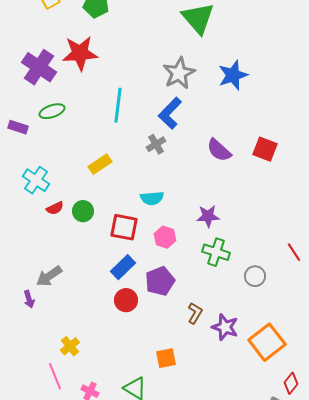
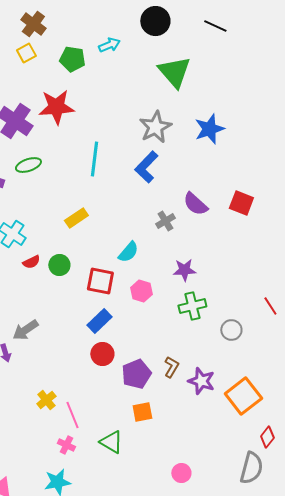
gray cross: (156, 144) -> (165, 221), moved
cyan semicircle: (152, 198) -> (128, 252), turned -45
green cross: (216, 252) -> (192, 306), turned -32
purple pentagon: (160, 281) -> (136, 374), moved
pink line: (55, 376) -> (72, 415), moved

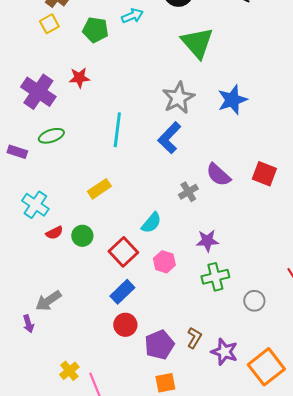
red star: (56, 107) -> (79, 78), size x0.6
red square: (100, 281) -> (123, 252), turned 36

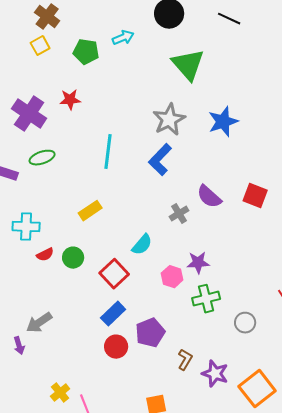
cyan cross: (35, 205) -> (26, 227), turned -32
pink hexagon: (164, 262) -> (172, 277), moved
purple pentagon: (159, 345) -> (150, 333), moved

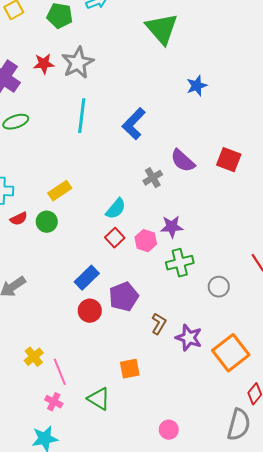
gray star: (169, 120) -> (78, 63), moved
blue star: (223, 122) -> (197, 86), size x0.7
yellow rectangle: (90, 211) -> (60, 191), moved
red square: (114, 274) -> (115, 238), moved, size x0.7

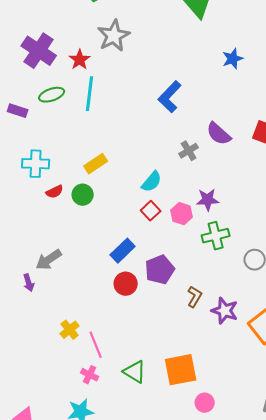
red star: (44, 64) -> (80, 60), moved, turned -30
cyan line: (82, 116) -> (90, 94), moved
orange square: (130, 369) -> (181, 370), moved, size x1.6

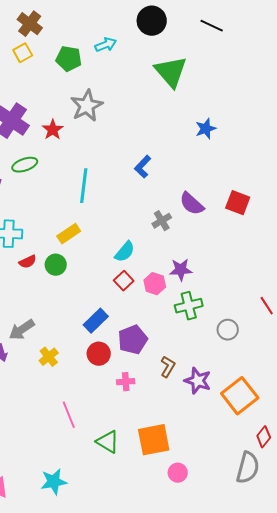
cyan line: (90, 94) -> (84, 186), moved
blue L-shape: (170, 97) -> (143, 167), size x0.7
yellow cross: (70, 330) -> (49, 357), moved
pink cross: (90, 375) -> (126, 382), moved, turned -30

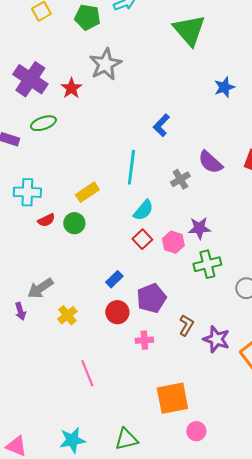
cyan line: (84, 186) -> (131, 167), moved
blue rectangle: (96, 321) -> (114, 279), size x0.7
green triangle: (108, 442) -> (126, 439), moved, turned -45

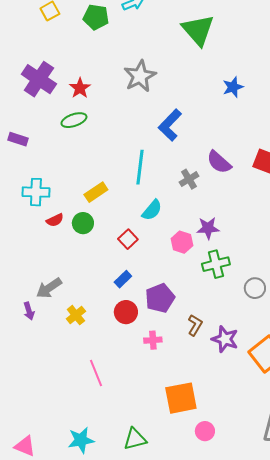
gray star: (105, 64) -> (140, 76), moved
green ellipse: (43, 123) -> (74, 120), moved
blue L-shape: (161, 125) -> (170, 125), size x1.4
red square: (142, 239) -> (128, 239), moved

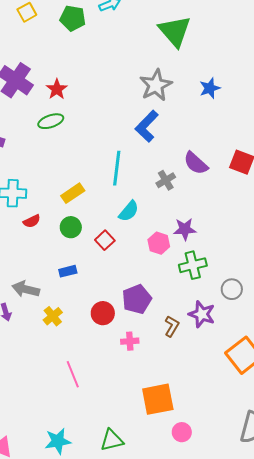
gray star: (140, 76) -> (156, 85), moved
green circle: (83, 223) -> (71, 227), moved
blue rectangle: (123, 279) -> (68, 271), moved, turned 30
gray arrow: (49, 288) -> (26, 289), turned 48
purple star: (225, 339) -> (202, 314), moved

